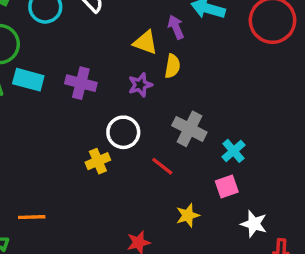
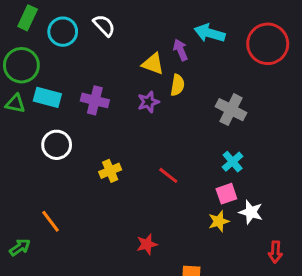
gray cross: (189, 129) -> (231, 110), moved
white circle: (123, 132) -> (57, 145), moved
yellow star: (188, 215) -> (219, 221), moved
orange line: (32, 217) -> (50, 221), turned 55
white star: (254, 224) -> (251, 212), moved

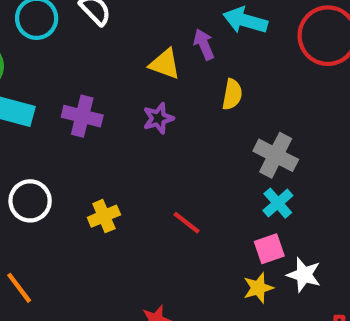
yellow semicircle: (177, 85) -> (232, 94), moved
gray cross: (231, 110) -> (276, 155), moved
white circle: (57, 145) -> (30, 201), moved

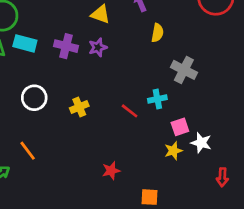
yellow triangle: (165, 64) -> (100, 14), moved
purple star: (158, 118) -> (98, 47), moved
cyan cross: (278, 203) -> (157, 99), moved, turned 30

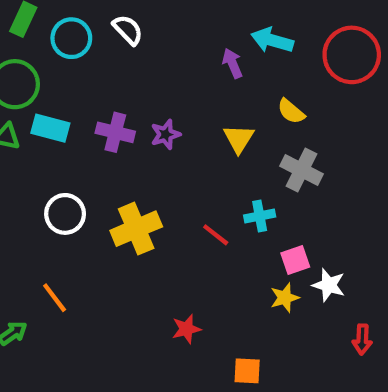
yellow triangle: (100, 14) -> (239, 139), moved, turned 42
yellow semicircle: (157, 33) -> (291, 111), moved, turned 120
yellow cross: (79, 107) -> (136, 229), size x1.6

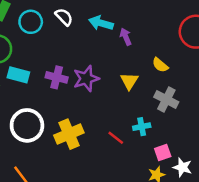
cyan arrow: (272, 40) -> (101, 23), moved
purple star: (165, 134) -> (86, 79), size x1.5
white circle: (65, 214) -> (27, 125), size x1.4

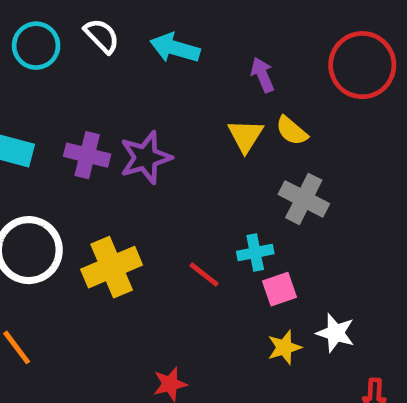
purple arrow: (126, 37) -> (262, 75), moved
yellow triangle: (129, 81) -> (245, 136), moved
pink square: (163, 153) -> (280, 289), moved

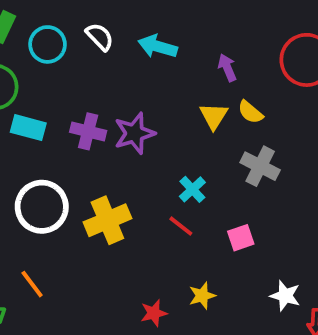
cyan cross: (255, 253) -> (192, 189), moved, turned -32
white star: (335, 333) -> (285, 296), moved
yellow star: (284, 347) -> (202, 296), moved

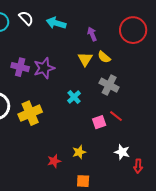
red line: (181, 226) -> (116, 116), moved

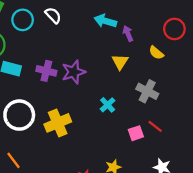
cyan arrow: (56, 23) -> (105, 21), moved
red circle: (133, 30) -> (174, 29), size x0.7
yellow semicircle: (104, 57) -> (156, 53), moved

